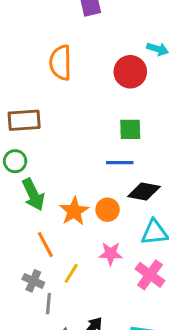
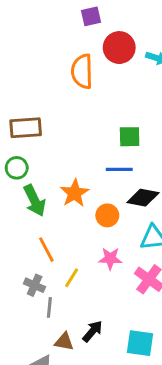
orange semicircle: (61, 63) -> (82, 71), moved
red circle: (130, 72) -> (119, 48), moved
orange star: (74, 211) -> (75, 193), moved

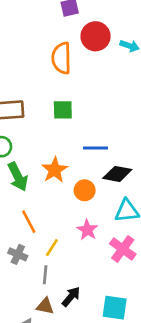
green square: (130, 137) -> (63, 110), moved
pink star: (110, 258) -> (87, 230), turned 30
gray line: (49, 307) -> (45, 275), moved

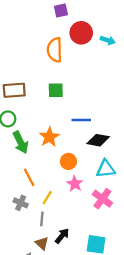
orange circle: (85, 190) -> (68, 161), moved
brown triangle: (45, 306) -> (42, 243), turned 32

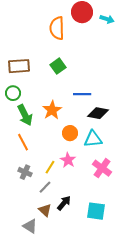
green square: (56, 90) -> (58, 66), turned -35
cyan triangle: (106, 169) -> (93, 139), moved
orange line: (29, 177) -> (23, 142), moved
pink star: (75, 184) -> (68, 160), moved
gray line: (42, 219) -> (45, 187), turned 40

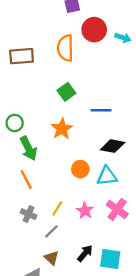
brown rectangle: (19, 66) -> (22, 56), moved
blue line: (82, 94) -> (101, 110), moved
orange star: (52, 110) -> (62, 129), moved
pink star: (68, 160) -> (85, 211), moved
black arrow: (64, 203) -> (85, 253), moved

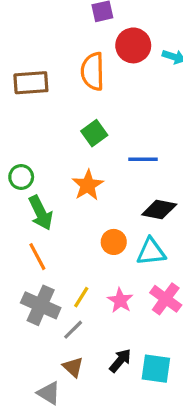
gray cross: (28, 214) -> (41, 305), size x1.6

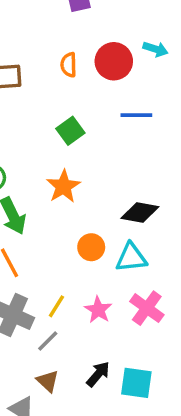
red circle: (133, 45) -> (114, 61), moved
orange semicircle: (93, 71) -> (69, 65), size x0.6
blue line: (143, 159) -> (136, 115), moved

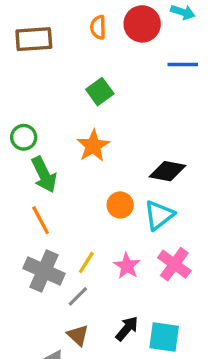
blue line: (136, 115) -> (183, 65), moved
cyan triangle: (131, 258) -> (159, 215), turned -32

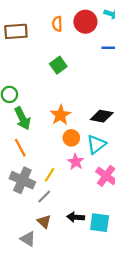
orange star: (93, 146) -> (60, 115), moved
pink star: (127, 266) -> (76, 162), moved
black arrow: (127, 329) -> (76, 217), turned -126

